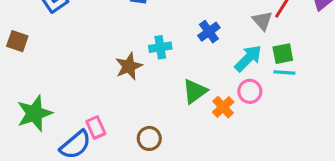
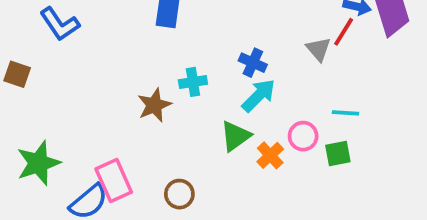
blue cross: (209, 32) -> (253, 63), turned -30
green square: (283, 54) -> (338, 153), moved
cyan arrow: (248, 58) -> (259, 95), moved
pink rectangle: (96, 127) -> (114, 181), size x1.5

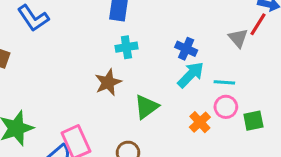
cyan cross: (193, 82) -> (126, 47), moved
cyan line: (346, 113) -> (224, 82), moved
green triangle: (235, 136) -> (146, 107), moved

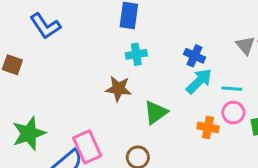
brown star: (108, 82) -> (118, 89), turned 30
orange cross: (200, 122) -> (208, 127), turned -36

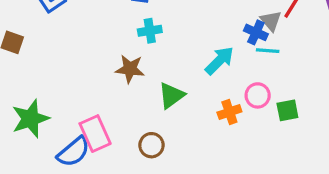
blue cross: (195, 56) -> (256, 32), moved
cyan line: (232, 89) -> (268, 51), moved
orange cross: (208, 127) -> (229, 112), turned -30

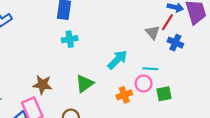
blue cross: (256, 32) -> (175, 43), moved
cyan line: (268, 51) -> (150, 69), moved
brown star: (130, 69) -> (42, 85), moved

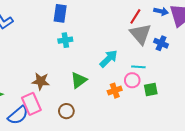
red line: (167, 22) -> (135, 16), moved
gray triangle: (153, 32) -> (140, 34), size x1.6

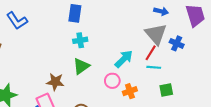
blue arrow: (161, 11) -> (161, 11), moved
red line: (135, 16) -> (151, 53), moved
green triangle: (79, 80) -> (81, 66), moved
pink circle: (132, 80) -> (112, 81), moved

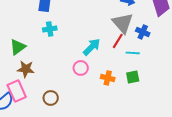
green triangle: (81, 66) -> (18, 47), moved
cyan line: (154, 67) -> (133, 53), moved
orange cross: (130, 91) -> (108, 78), moved, turned 32

